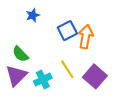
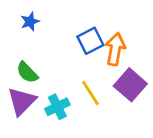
blue star: (33, 15) -> (30, 22), moved
purple square: (95, 76) -> (130, 85), moved

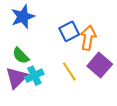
blue star: (30, 22) -> (23, 17), size x1.6
cyan cross: (57, 107) -> (34, 76), moved

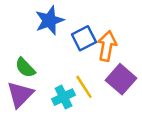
blue star: (23, 17) -> (49, 20), moved
cyan cross: (34, 76) -> (63, 97), moved

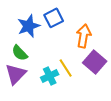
blue star: (49, 20) -> (29, 26), moved
blue square: (84, 38) -> (54, 18), moved

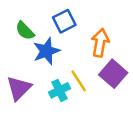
blue star: (29, 26) -> (46, 51), moved
green semicircle: (20, 53) -> (25, 31), moved

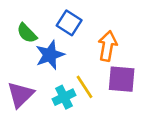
blue square: (64, 21) -> (69, 23), turned -30
purple square: (113, 74) -> (122, 79), turned -36

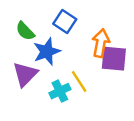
purple square: (122, 79) -> (114, 59), moved
purple triangle: (20, 95) -> (25, 74), moved

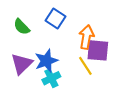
blue star: (47, 51) -> (46, 61), moved
yellow line: (79, 81) -> (85, 66), moved

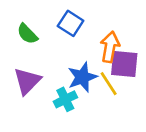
blue star: (46, 61) -> (82, 77), moved

